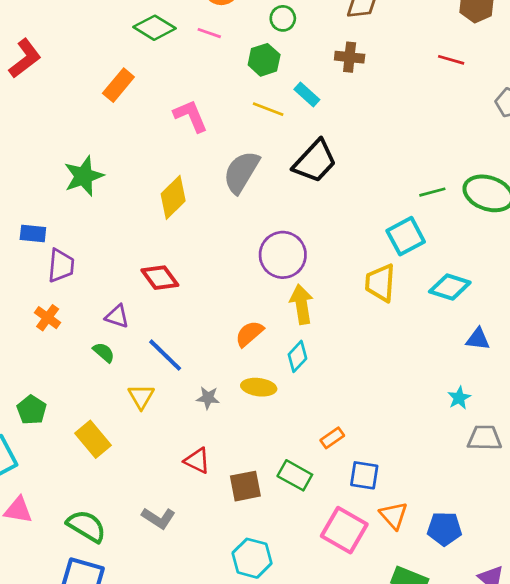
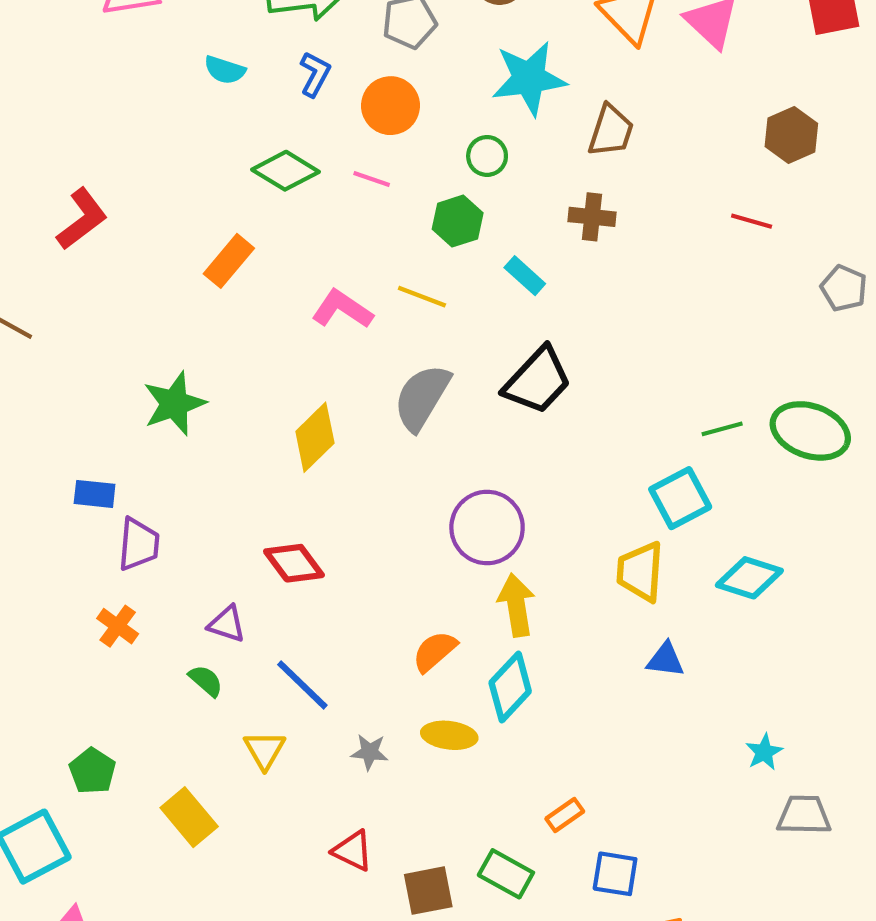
yellow line: (268, 109) -> (422, 297), moved
pink L-shape: (191, 116) -> (342, 309), turned -33
blue triangle: (478, 339) -> (665, 660), moved
cyan diamond: (297, 356) -> (510, 687), size x1.4

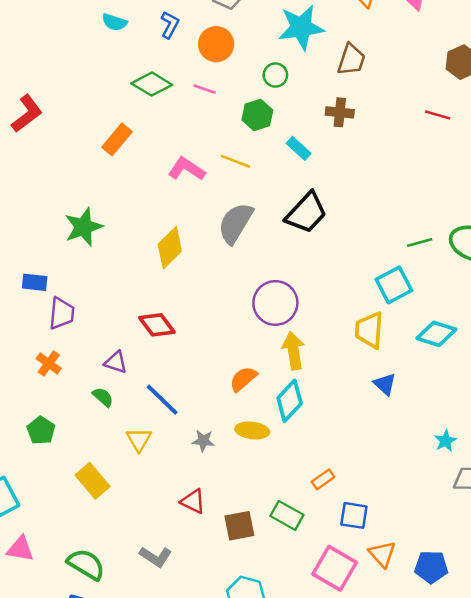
blue triangle: (665, 660) -> (385, 384), turned 35
green pentagon: (92, 771) -> (41, 430), moved

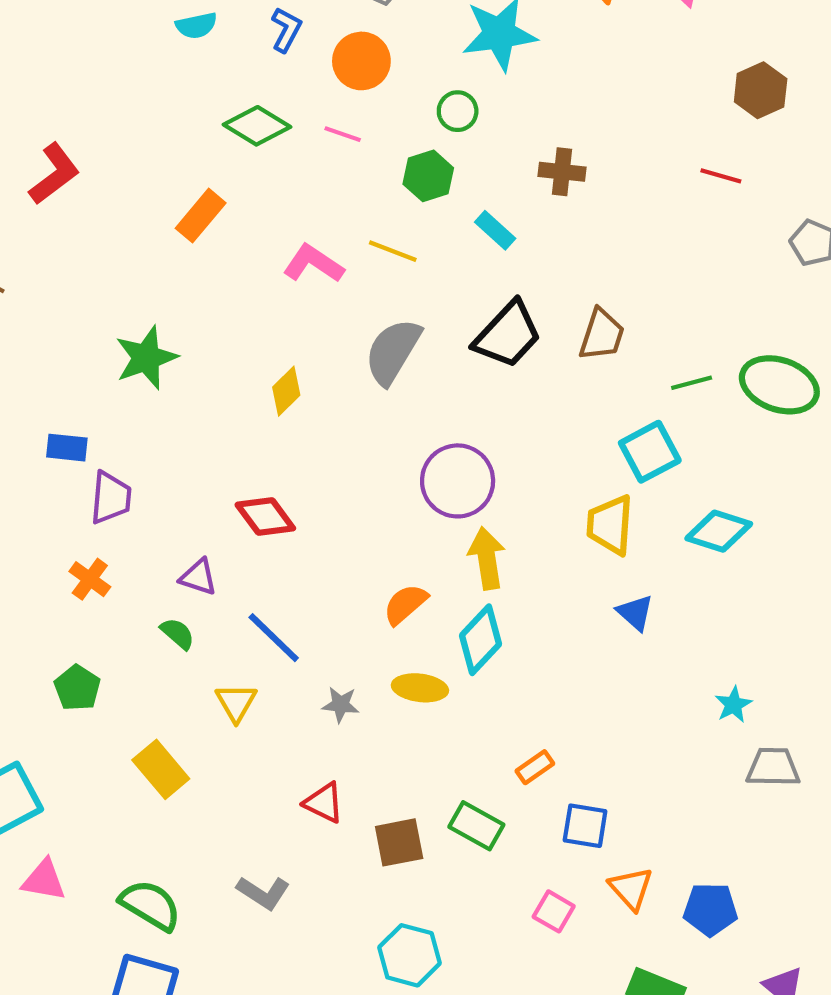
cyan semicircle: (114, 22) -> (196, 25), turned -30
brown trapezoid: (351, 60) -> (602, 335), moved
yellow diamond: (170, 248) -> (286, 391), size x0.7
pink square: (335, 568) -> (554, 911), size x0.6

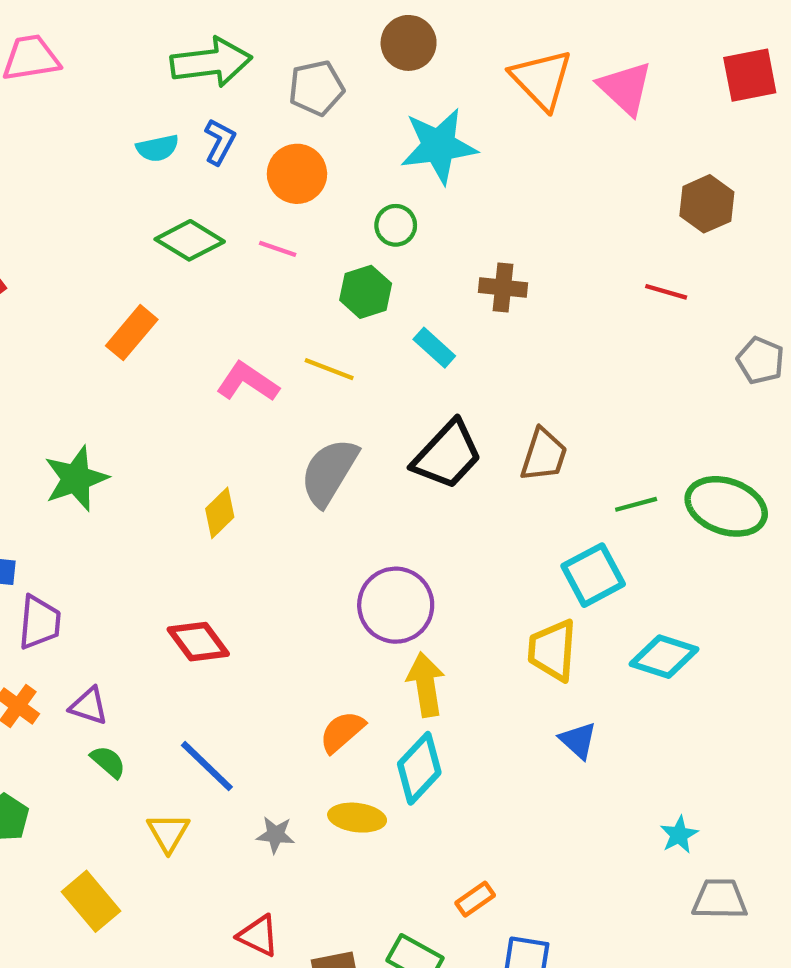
cyan semicircle: (196, 25) -> (157, 148), moved
purple triangle: (198, 577) -> (89, 706), moved

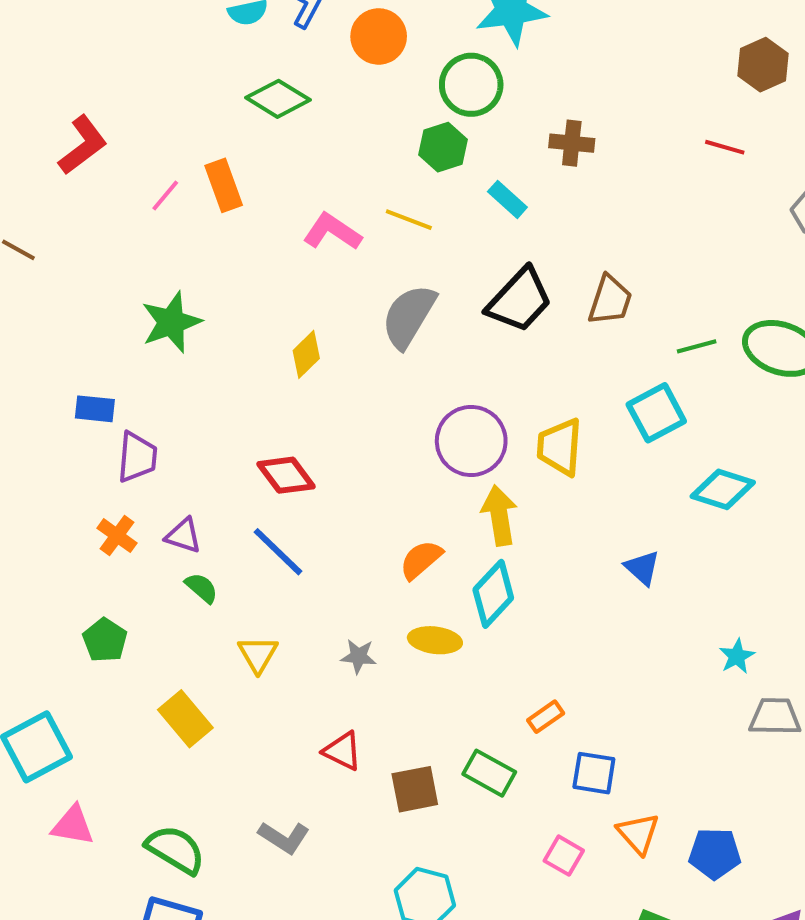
green circle: (396, 225) -> (471, 85), size x1.6
pink line: (278, 249) -> (165, 195), moved, turned -69
orange rectangle: (132, 333) -> (224, 185), turned -60
yellow trapezoid: (552, 650) -> (560, 447), moved
blue line: (207, 766) -> (278, 552), moved

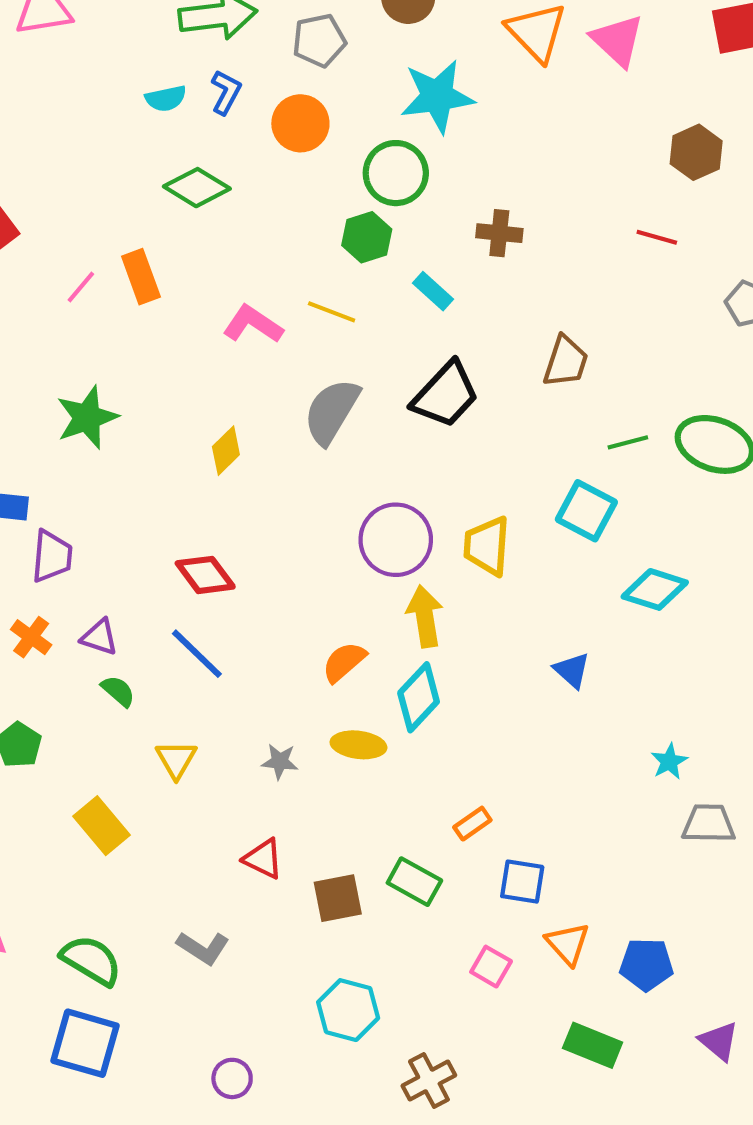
brown trapezoid: (610, 300) -> (566, 362), moved
cyan square: (656, 413) -> (586, 511), turned -34

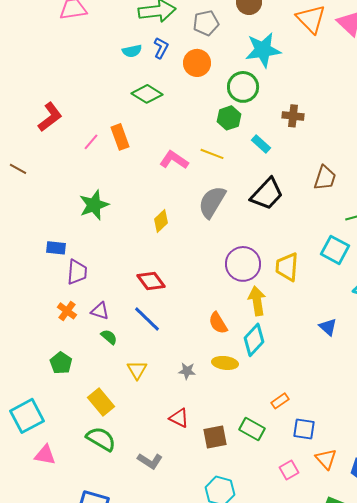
orange semicircle: (344, 662) -> (218, 323), turned -80
green semicircle: (91, 960) -> (101, 439), moved
pink square: (491, 967) -> (289, 470), turned 30

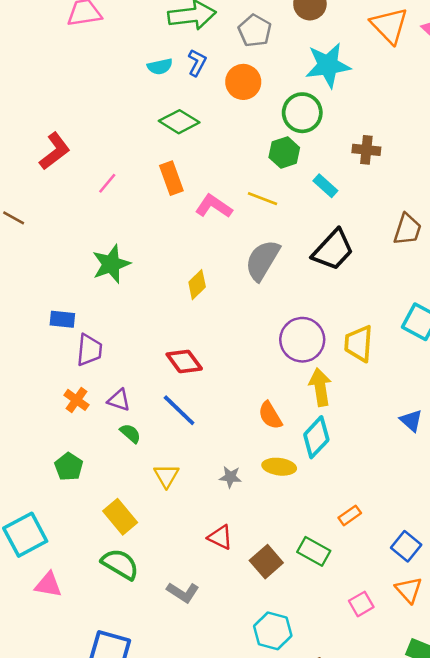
gray pentagon: (206, 23) -> (255, 31), turned -30
orange rectangle: (120, 137) -> (171, 178), moved
blue square: (304, 429) -> (406, 546), moved, turned 30
brown square: (215, 437) -> (266, 562), turned -30

